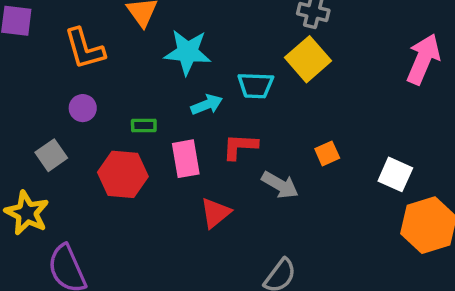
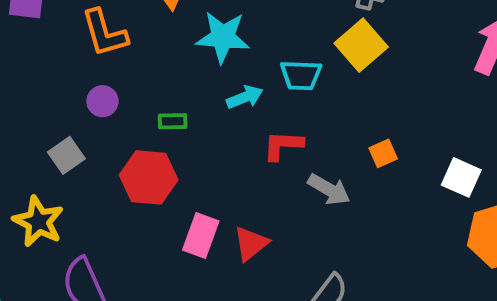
pink rectangle: (186, 159) -> (201, 236), moved, turned 30
red triangle: (215, 213) -> (251, 244), moved

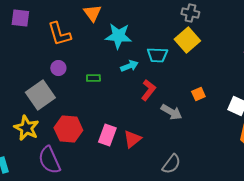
red L-shape: (283, 145) -> (148, 90), turned 125
gray square: (66, 155) -> (40, 95), size x1.6
red hexagon: (149, 177) -> (68, 129), moved

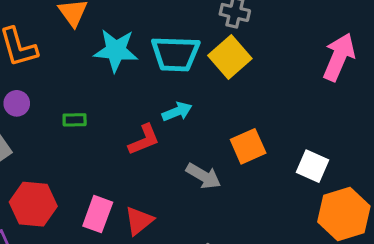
cyan trapezoid: (157, 55) -> (175, 54), moved, size x1.4
cyan arrow: (129, 66) -> (177, 112), moved
red L-shape: (148, 90) -> (144, 140), moved, turned 30
orange square: (198, 94) -> (248, 146), size x1.5

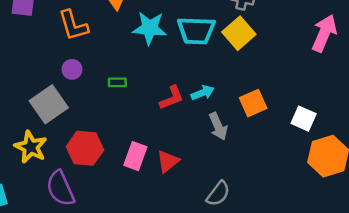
cyan arrow: (177, 112) -> (203, 93), moved
gray arrow: (203, 176) -> (218, 126), turned 36

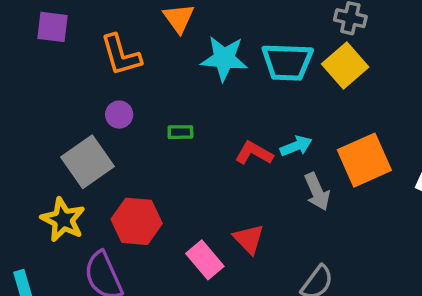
red L-shape: (172, 98) -> (254, 153), turned -128
orange square: (253, 103) -> (364, 160), size x1.4
pink rectangle: (135, 156) -> (205, 260), moved, turned -60
red triangle: (168, 161) -> (249, 239), turned -35

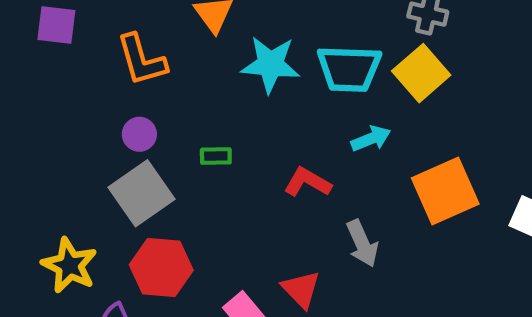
cyan arrow: (296, 146) -> (371, 139), moved
gray square: (88, 162) -> (142, 193), moved
gray arrow: (317, 192) -> (362, 243), moved

